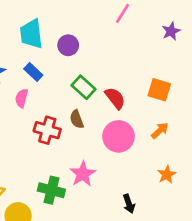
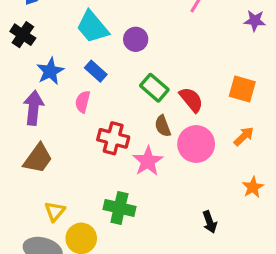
purple star: (171, 31) -> (255, 21), turned 30
cyan trapezoid: (31, 34) -> (92, 27), turned -32
brown semicircle: (77, 119) -> (163, 126), moved
pink star: (83, 174) -> (148, 161), moved

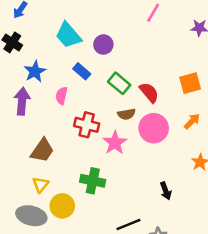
blue rectangle: (96, 71) -> (82, 71), moved
orange square: (242, 89) -> (190, 83), turned -30
brown semicircle: (163, 126) -> (126, 114), turned -78
brown trapezoid: (38, 158) -> (42, 150), moved

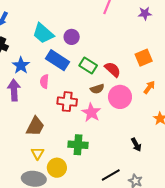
blue rectangle: (82, 71) -> (58, 60), size x1.6

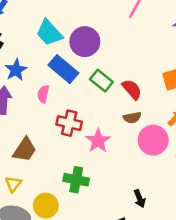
purple circle: (72, 37) -> (85, 42), size x1.5
brown semicircle: (97, 89) -> (132, 118), moved
pink circle: (120, 97) -> (153, 140), moved
black arrow: (136, 145) -> (140, 199), moved
yellow triangle: (38, 153) -> (13, 184), moved

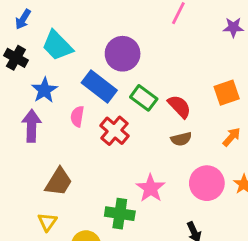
cyan trapezoid: (49, 33) -> (57, 46), moved
red cross: (69, 123) -> (114, 131), moved, turned 30
pink circle: (153, 140) -> (207, 183), moved
pink star: (98, 141) -> (151, 188), moved

